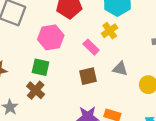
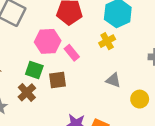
pink rectangle: (91, 47) -> (72, 53), moved
brown square: (88, 76) -> (58, 80), moved

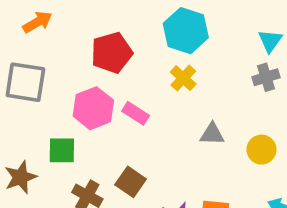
green square: (34, 70) -> (62, 150), moved
brown square: (58, 80) -> (131, 182), moved, turned -30

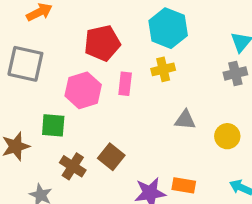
yellow cross: (183, 78) -> (163, 69), turned 30
pink rectangle: (136, 113) -> (125, 84), moved, turned 60

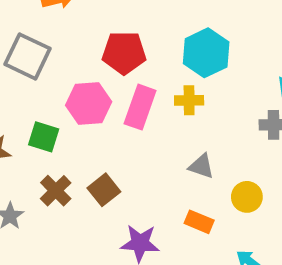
pink rectangle: (125, 84) -> (140, 107), size x1.5
orange rectangle: (184, 185) -> (199, 222), moved

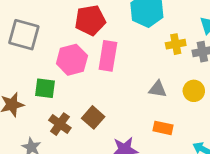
yellow cross: (189, 100) -> (176, 44), moved
yellow circle: (247, 197) -> (194, 91), moved

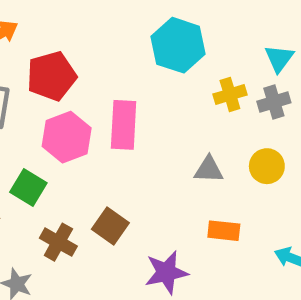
red pentagon: (90, 20) -> (51, 76), moved
green square: (45, 88) -> (28, 188), turned 30

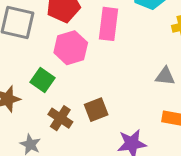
pink rectangle: (124, 125) -> (108, 24), moved
brown square: (110, 226) -> (96, 110), turned 30

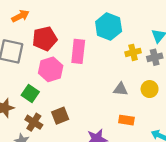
brown square: (96, 110) -> (60, 116), moved
brown cross: (60, 118) -> (34, 122), moved

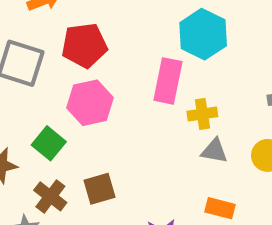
pink rectangle: (78, 51) -> (168, 81), moved
yellow cross: (133, 52) -> (202, 114), moved

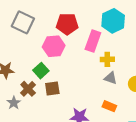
red pentagon: (84, 45) -> (67, 24), moved
green square: (49, 143) -> (41, 71), moved

